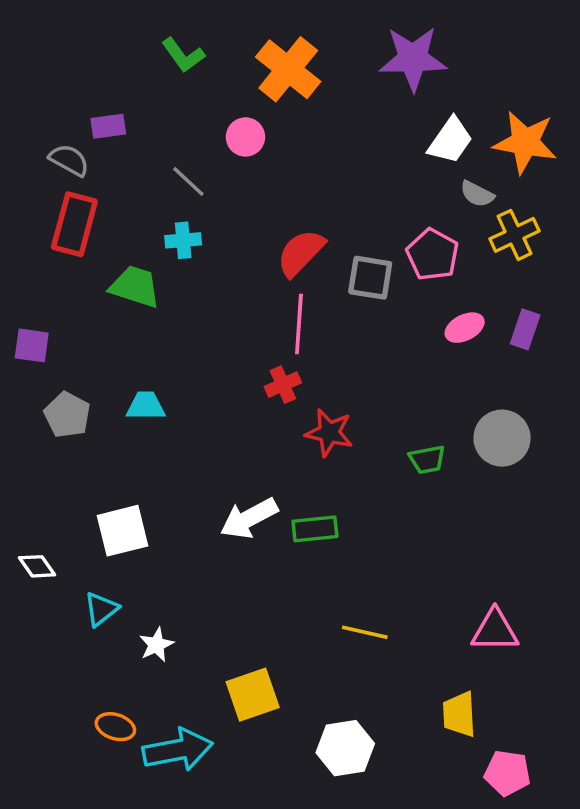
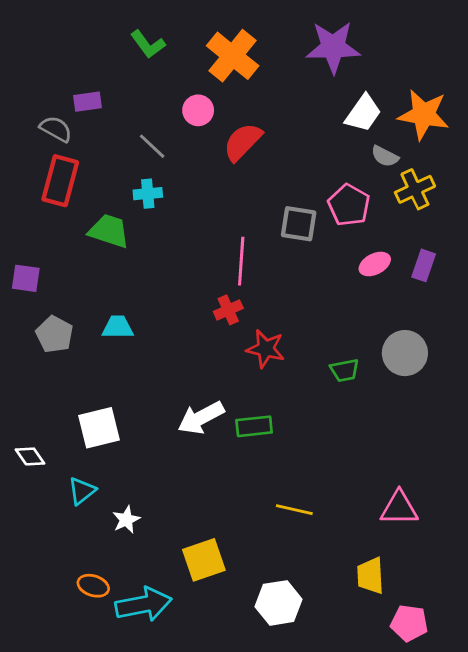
red semicircle: (301, 253) -> (243, 142), moved

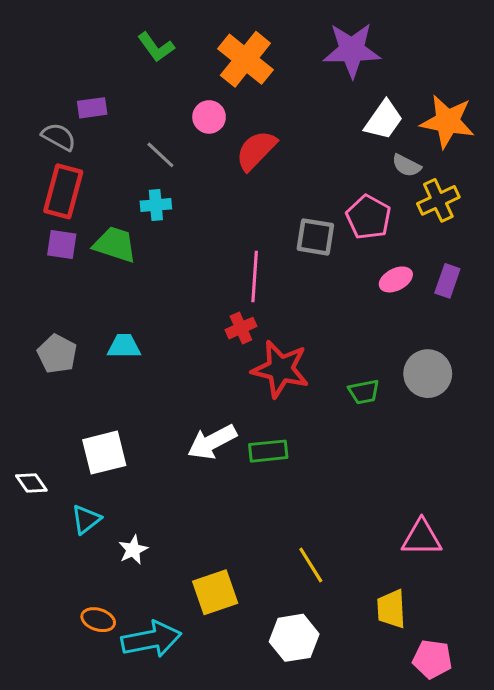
purple square: (26, 278) -> (62, 245), moved
red star: (266, 349) -> (280, 369), size x1.4
yellow line: (294, 510) -> (311, 565), moved, turned 45

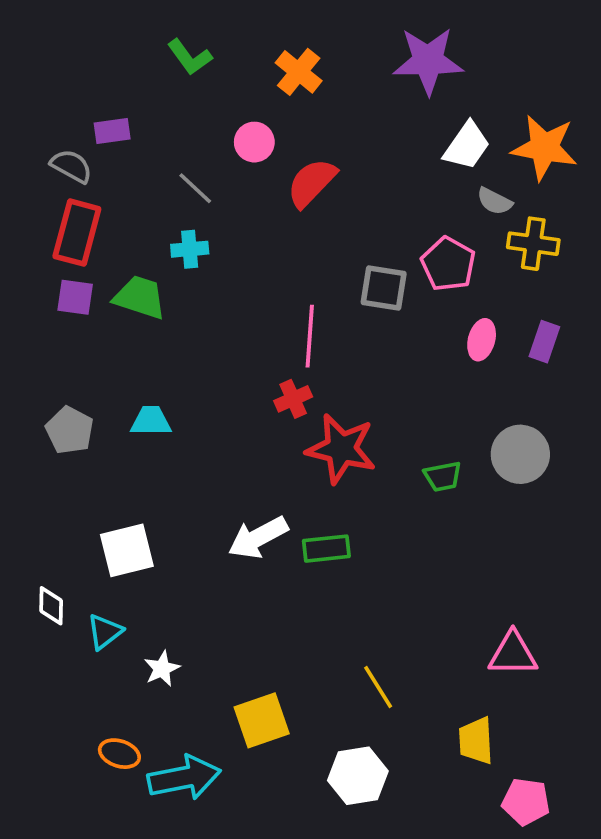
orange cross: (245, 59) -> (299, 72), size x0.7
yellow cross: (438, 200) -> (533, 244), turned 33
pink ellipse: (396, 279) -> (482, 340), turned -48
white diamond: (31, 483) -> (51, 606), moved, turned 36

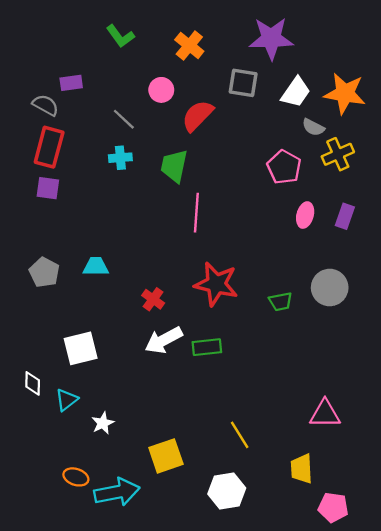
yellow cross: (533, 244) -> (338, 154), turned -32
gray square: (384, 288) -> (243, 83), moved
green trapezoid: (140, 297) -> (174, 166), moved, turned -96
red cross: (293, 399) -> (153, 299), moved, turned -30

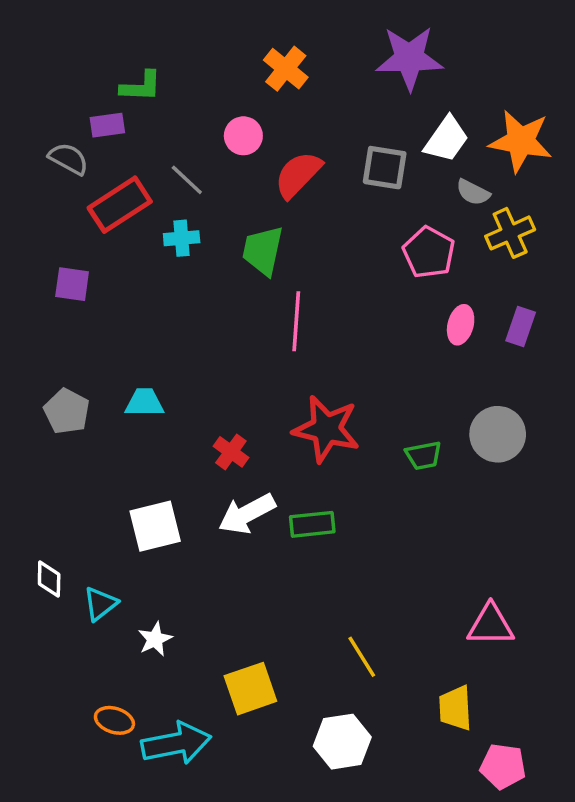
green L-shape: (120, 36) -> (141, 86), moved, turned -52
gray square: (243, 83) -> (385, 168), moved
red rectangle: (49, 147) -> (120, 205), moved, turned 42
white square: (81, 348) -> (155, 526), moved

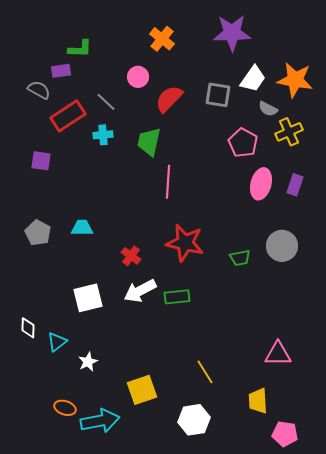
pink ellipse: (461, 325) -> (261, 184), size x1.4

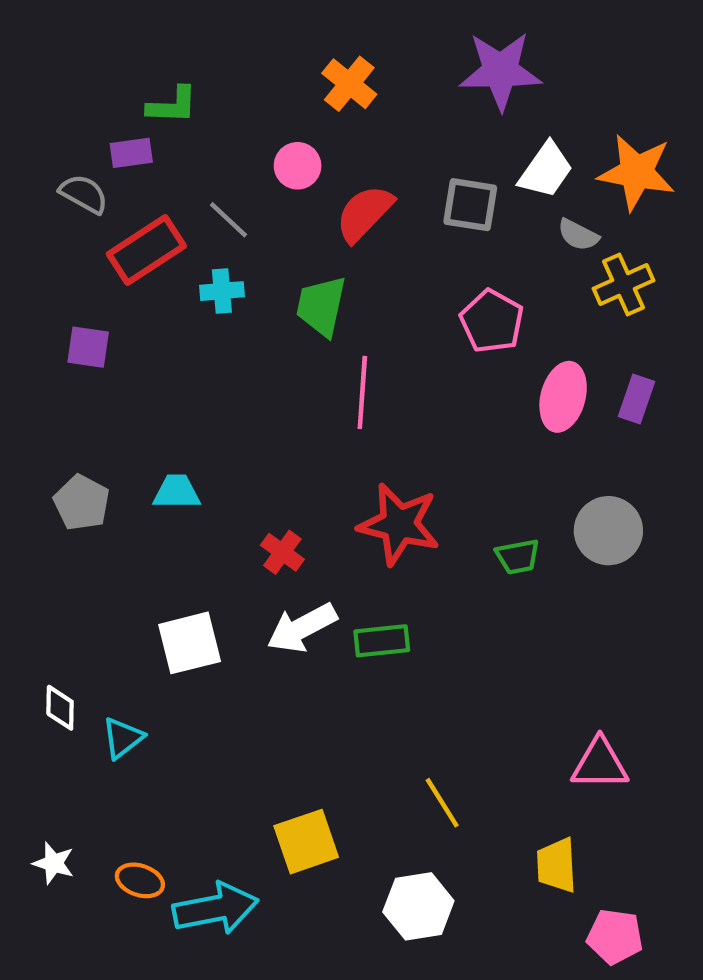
pink pentagon: (243, 143) -> (492, 321), moved
white star: (88, 362) -> (54, 863), moved, turned -30

